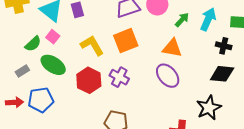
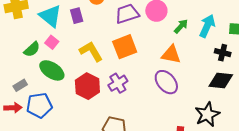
gray rectangle: (22, 71) -> (20, 85), moved
purple cross: (119, 77) -> (118, 83), turned 30

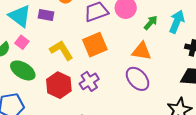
purple rectangle: (77, 16) -> (46, 15), turned -63

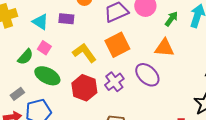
cyan triangle: (20, 16) -> (40, 22), size x0.7
purple ellipse: (138, 79) -> (147, 75), moved

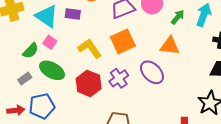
cyan triangle: (40, 22) -> (47, 16), size x1.4
gray rectangle: (17, 94) -> (25, 79), moved

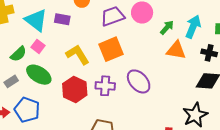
orange triangle: (170, 46) -> (176, 50), moved
purple cross: (119, 78) -> (105, 86), turned 36
blue pentagon: (42, 106) -> (27, 110), turned 30

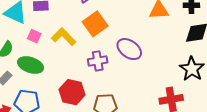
pink square: (38, 46) -> (34, 36), moved
red hexagon: (75, 89) -> (72, 92), moved

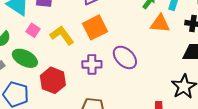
red hexagon: (72, 92) -> (53, 80), moved

